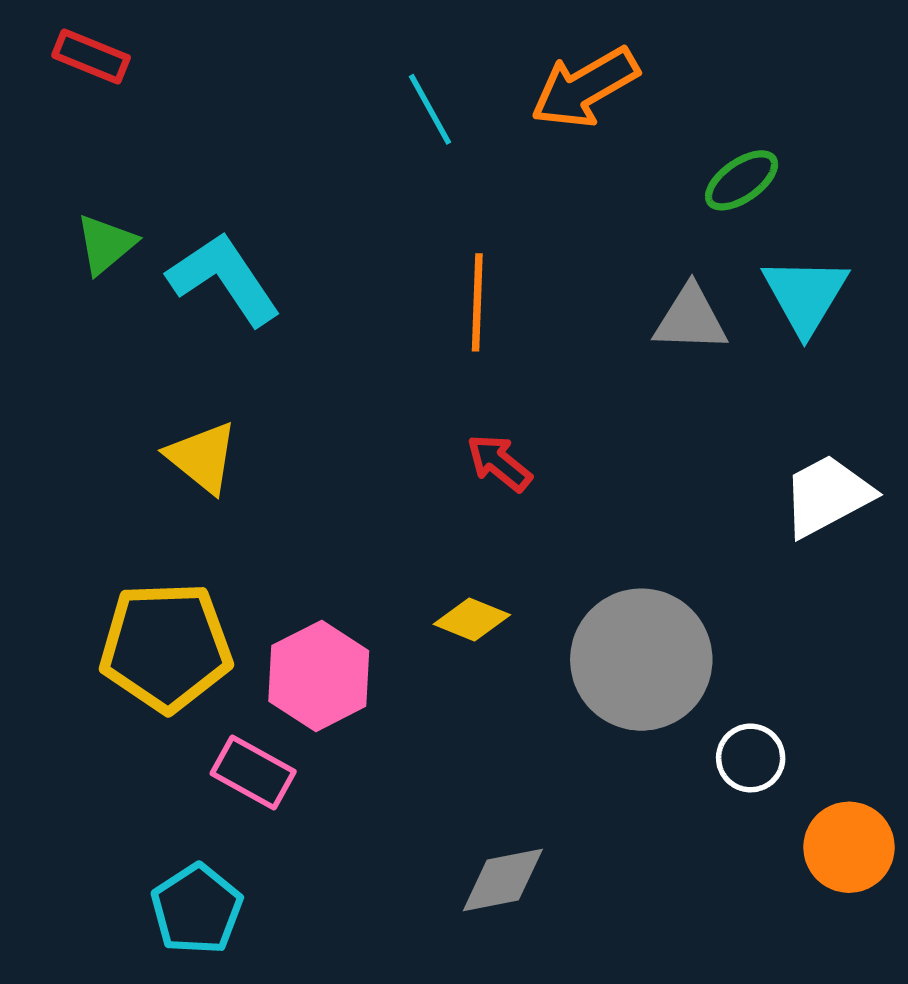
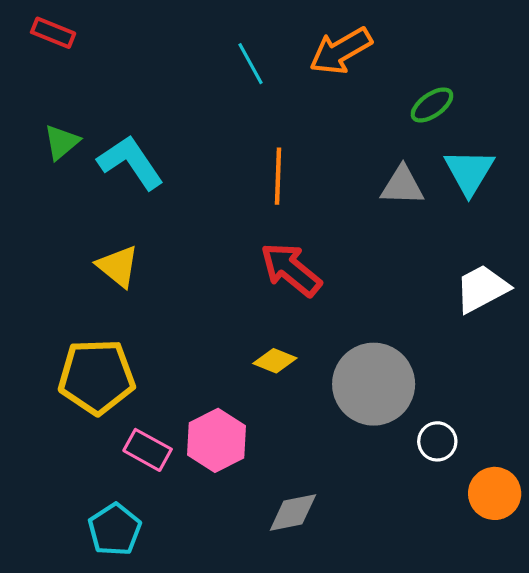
red arrow: (499, 463) -> (291, 269), size x1.6
pink hexagon: (319, 676) -> (217, 440), moved

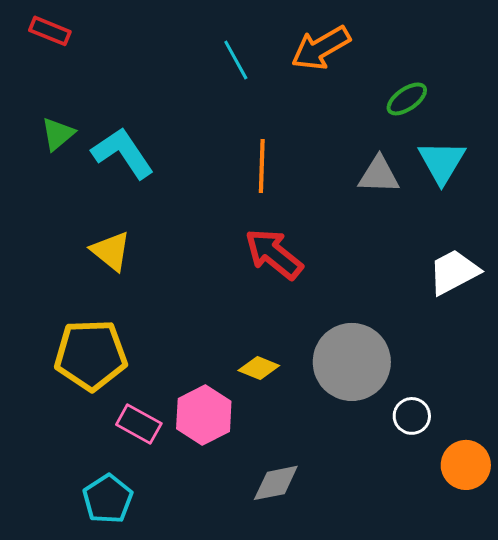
yellow diamond: (275, 361) -> (259, 368), moved

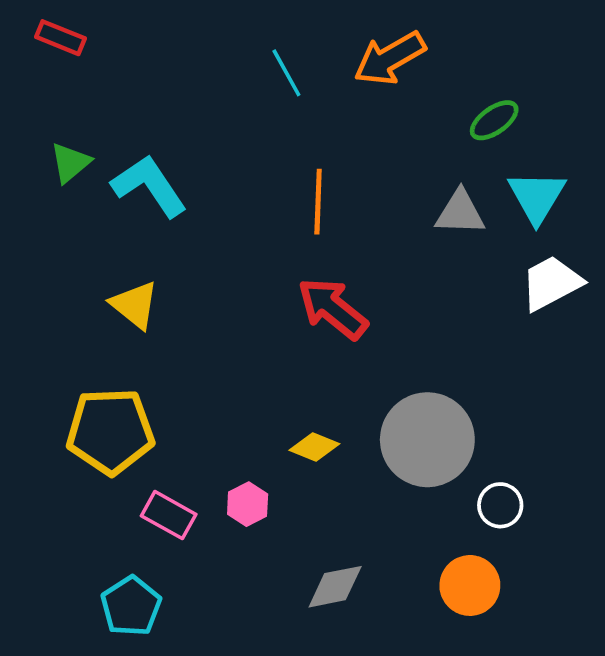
white trapezoid: (454, 272) -> (551, 283), moved
pink hexagon: (204, 415) -> (248, 504), size x0.6
orange circle: (466, 465) -> (470, 585), moved

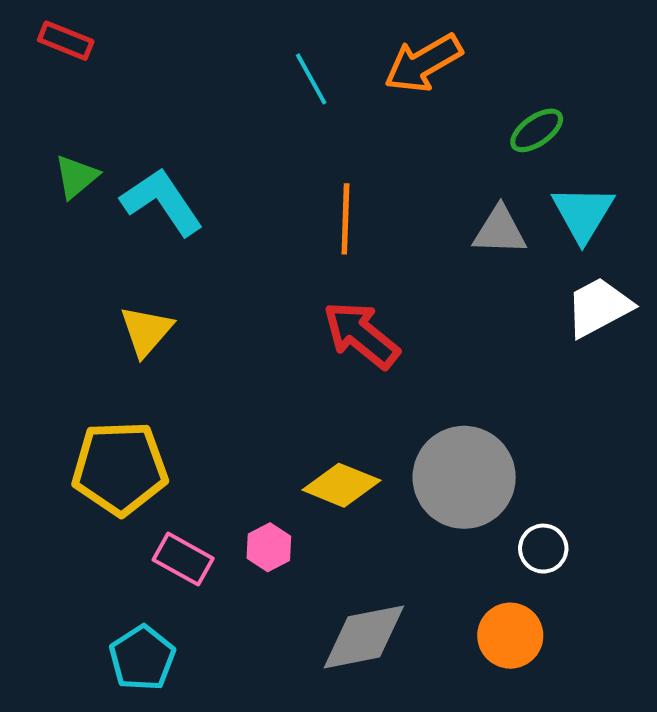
yellow triangle: (135, 305) -> (146, 331), turned 32
yellow diamond: (314, 447) -> (341, 485), size x1.4
gray diamond: (335, 587) -> (364, 637), size x1.4

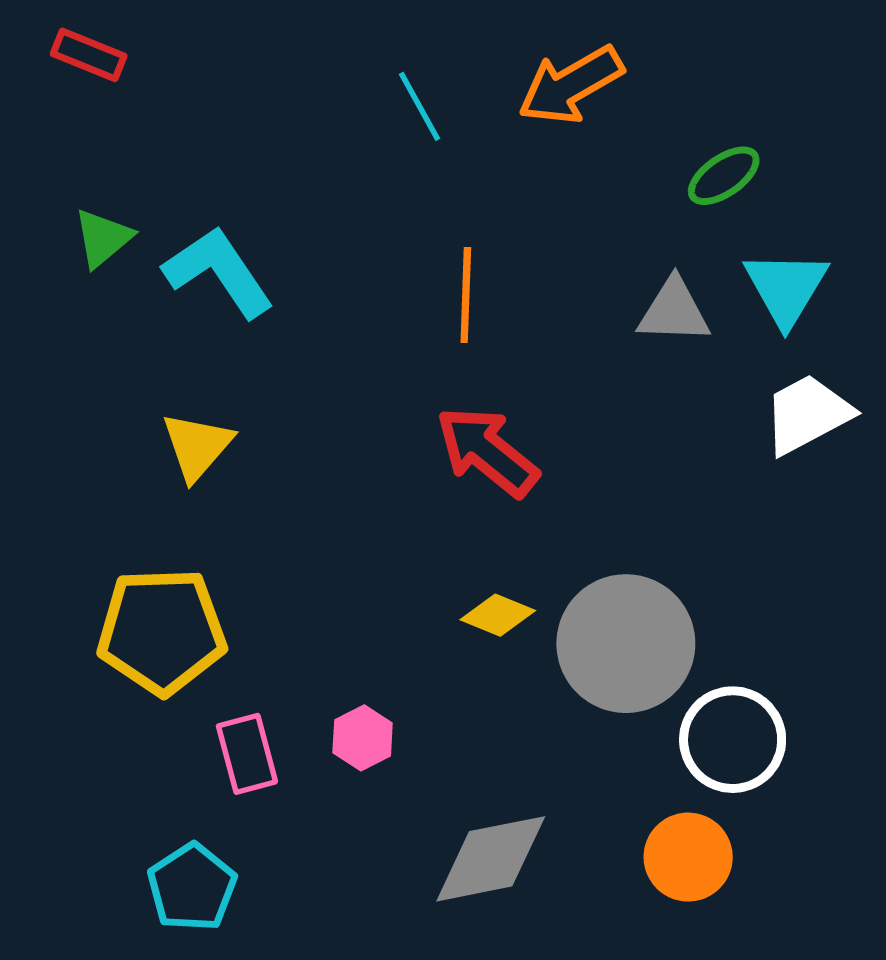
yellow diamond: (341, 485) -> (498, 615), moved, size x0.7
white circle: (543, 549) -> (733, 740), size x1.6
pink rectangle: (183, 559) -> (247, 754), turned 46

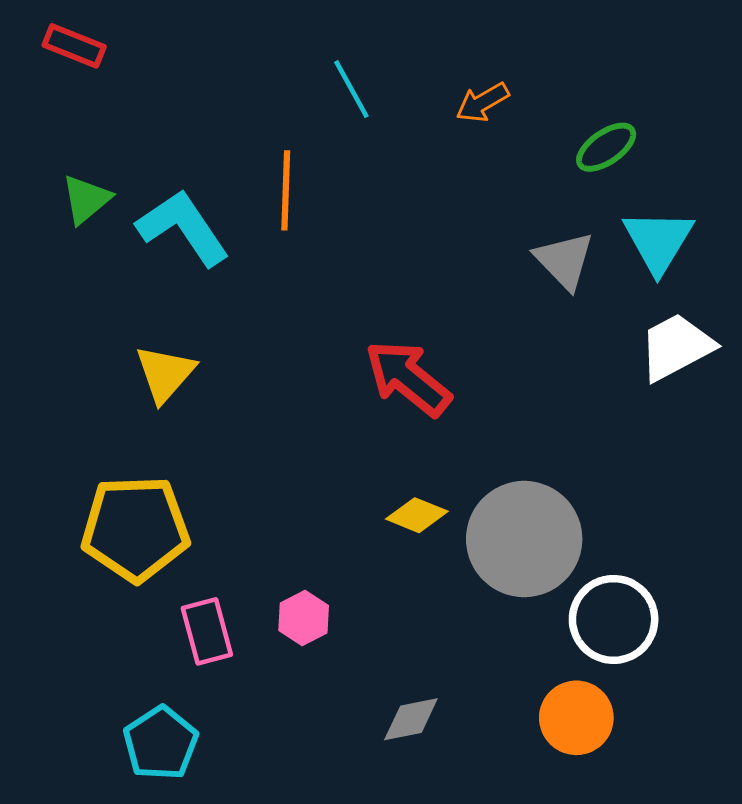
orange arrow: (571, 85) -> (482, 102), moved, size x0.6
orange line: (466, 295) -> (286, 190), moved
gray triangle: (674, 311) -> (564, 260), turned 44
gray diamond: (491, 859) -> (411, 719), size x0.6

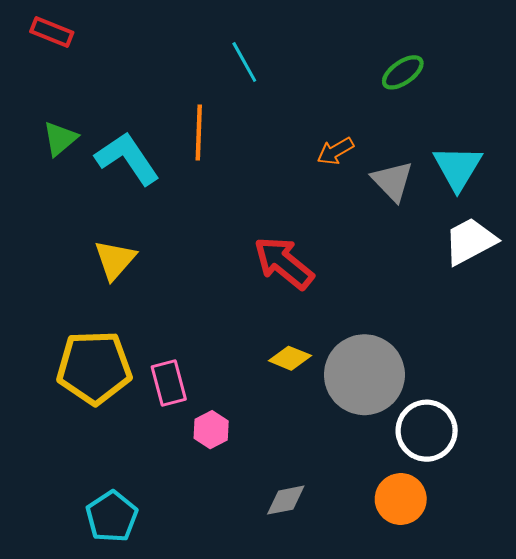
orange arrow: (482, 102) -> (335, 151), moved
green ellipse: (606, 147) -> (403, 72), moved
pink rectangle: (207, 631) -> (169, 383), moved

